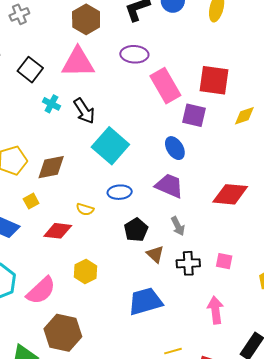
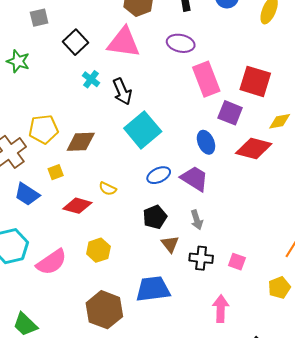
blue ellipse: (120, 192) -> (159, 175), moved, turned -30
red diamond: (230, 194) -> (254, 149), moved
brown hexagon: (63, 333) -> (104, 310), moved

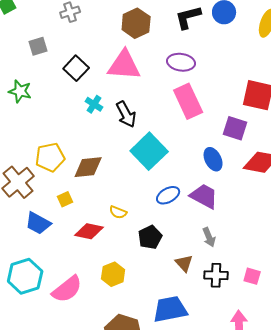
pink rectangle: (206, 79) -> (188, 101), moved
black pentagon: (155, 217) -> (150, 237), moved

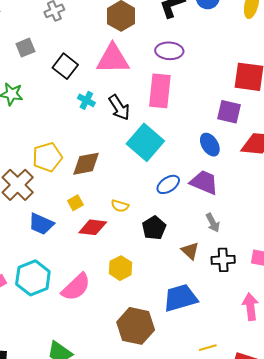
pink rectangle: (188, 101) -> (160, 91), moved, turned 36
yellow square: (65, 199) -> (75, 203), moved

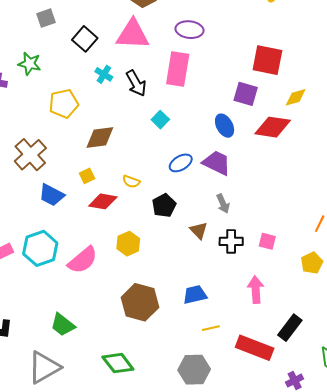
cyan square: (145, 142) -> (160, 120), size x0.5
yellow pentagon: (47, 157) -> (64, 104), moved
blue trapezoid: (180, 298) -> (195, 295), moved, size x0.7

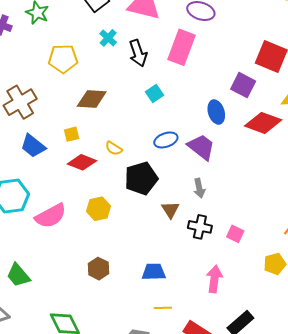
black pentagon: (164, 205) -> (141, 178), size x1.4
brown hexagon: (140, 302) -> (99, 269), size x0.6

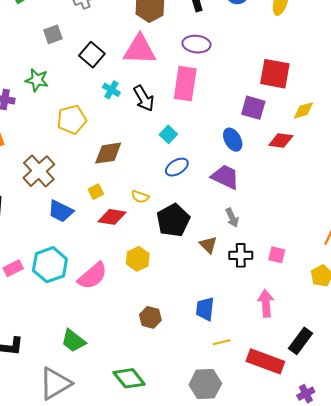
red diamond: (263, 123) -> (281, 140), size x0.7
blue ellipse: (166, 140) -> (177, 167), moved
blue trapezoid: (154, 272) -> (205, 309), turned -70

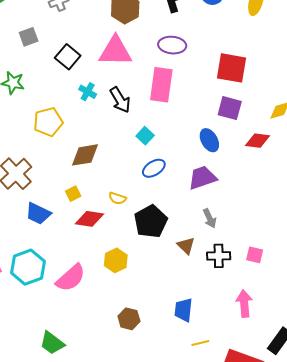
red square: (275, 74) -> (232, 68), moved
purple trapezoid: (225, 177) -> (202, 178), turned -44

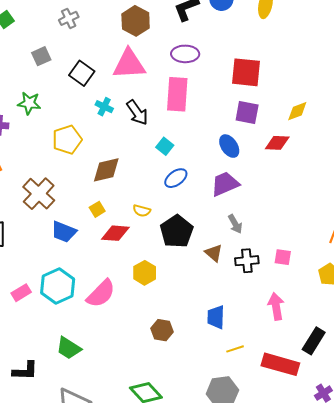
green trapezoid: (52, 343) -> (69, 348), moved

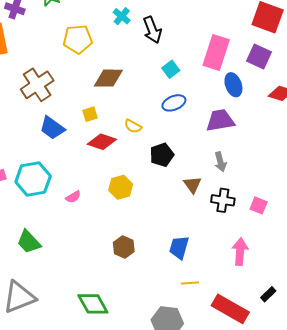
pink rectangle: (177, 94) -> (216, 52), moved
black pentagon: (177, 231) -> (162, 155), size x0.7
pink semicircle: (101, 294) -> (73, 197), size x0.5
black rectangle: (314, 341) -> (268, 294), size x0.6

